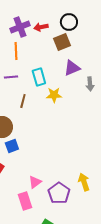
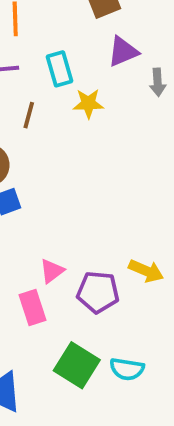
yellow arrow: (84, 182) -> (146, 271), turned 132
purple pentagon: (59, 193) -> (98, 292), turned -30

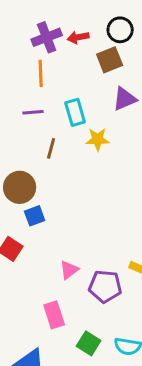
pink rectangle: (33, 307) -> (54, 315), moved
green square: (77, 365) -> (89, 343), size x0.7

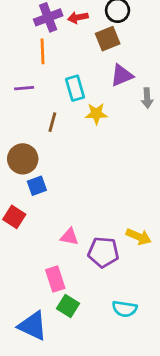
purple line: (33, 112) -> (24, 88), moved
pink triangle: (69, 270) -> (69, 237), turned 48
green square: (89, 343) -> (68, 306), moved

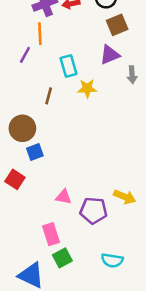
brown square: (108, 39) -> (117, 25), moved
purple line: (24, 88) -> (25, 55), moved, turned -56
green square: (68, 306) -> (62, 258), turned 30

